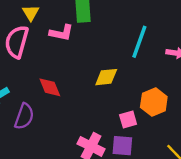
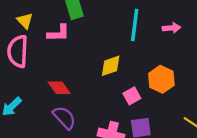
purple semicircle: (24, 116) -> (64, 118), moved, turned -50
pink square: (128, 119) -> (132, 96), moved

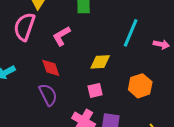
pink L-shape: (58, 33) -> (61, 36), moved, turned 135
pink square: (132, 96) -> (95, 90), moved

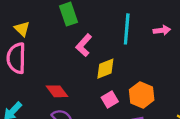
pink L-shape: (61, 36) -> (84, 45), moved
orange hexagon: (140, 86) -> (142, 95), moved

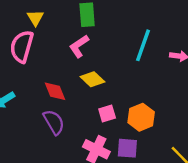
pink L-shape: (84, 45) -> (79, 46), moved
yellow diamond: (105, 69) -> (92, 79), moved, turned 50

